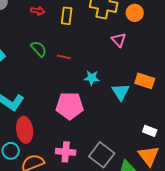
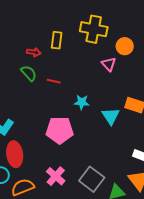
red arrow: (38, 11) -> (34, 52), moved
orange circle: (135, 13) -> (125, 46), moved
pink cross: (66, 152) -> (56, 176), turned 36

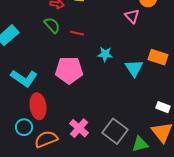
pink pentagon: (60, 130) -> (69, 70), moved

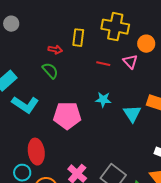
red line: (77, 33) -> (103, 64), moved
cyan L-shape: (24, 78) -> (25, 105), moved

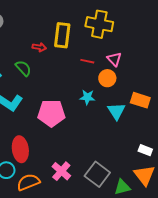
yellow rectangle: (78, 38) -> (62, 35), size x1.4
orange circle: (146, 44) -> (107, 78), moved
green semicircle: (50, 71) -> (23, 68), moved

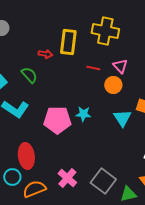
cyan star: (87, 97) -> (83, 114), moved

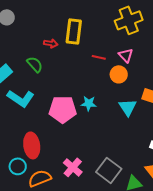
yellow cross: (105, 31) -> (129, 20), moved, turned -32

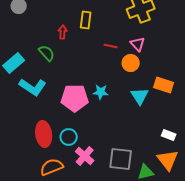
yellow rectangle: (74, 31) -> (86, 20), size x0.7
red arrow: (51, 43) -> (63, 32), turned -96
cyan circle: (18, 166) -> (69, 137), moved
gray square: (109, 170) -> (121, 159), turned -30

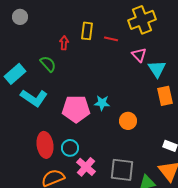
red line: (111, 46) -> (111, 39), moved
orange circle: (131, 63) -> (128, 121), moved
orange rectangle: (164, 85) -> (165, 96), turned 60
cyan triangle: (140, 96) -> (157, 69), moved

